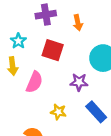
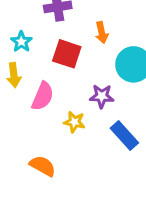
orange arrow: (78, 23) -> (102, 33), moved
yellow star: (58, 112) -> (74, 122), moved

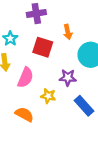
orange semicircle: (43, 166) -> (24, 114), moved

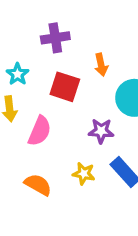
yellow star: (48, 96) -> (84, 174), moved

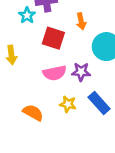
cyan star: (17, 74) -> (27, 15), moved
pink semicircle: (40, 131) -> (55, 73), moved, turned 55

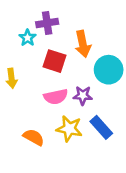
orange arrow: (81, 21) -> (83, 44), size x1.5
yellow star: (68, 104) -> (69, 129), size x1.5

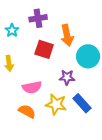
cyan star: (27, 38) -> (12, 30), moved
pink semicircle: (56, 97) -> (32, 87), moved

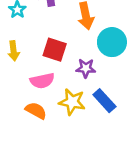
red square: (44, 49) -> (55, 50), moved

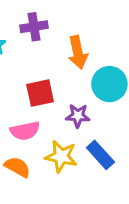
red square: (55, 50) -> (40, 93), turned -30

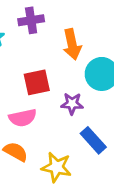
yellow star: (61, 156) -> (57, 167), moved

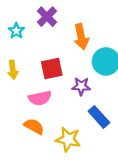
purple cross: (31, 20) -> (47, 17), turned -36

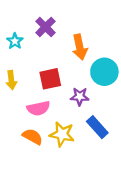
yellow star: (68, 139) -> (62, 134), moved

